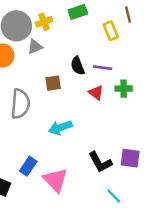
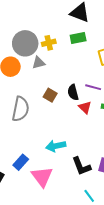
black semicircle: (78, 66) -> (73, 92), moved
brown square: (53, 83) -> (50, 95), turned 32
cyan arrow: (60, 128) -> (56, 146), moved

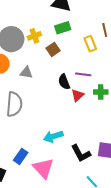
gray triangle: (39, 63) -> (26, 73), moved, turned 32
brown square: (50, 95) -> (53, 49), moved, turned 32
red triangle: (85, 107) -> (78, 95), turned 40

